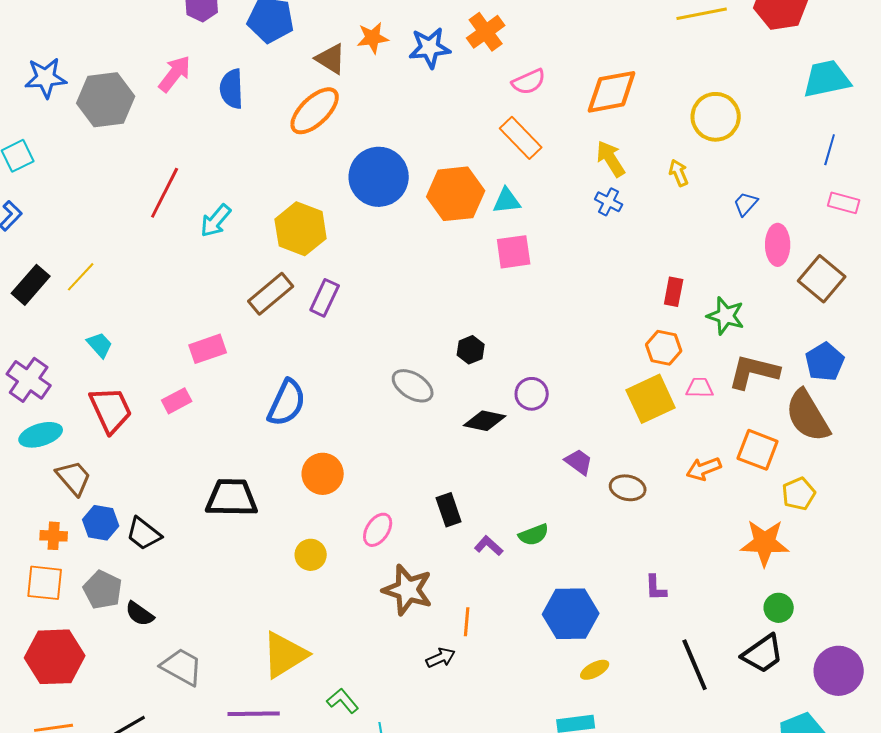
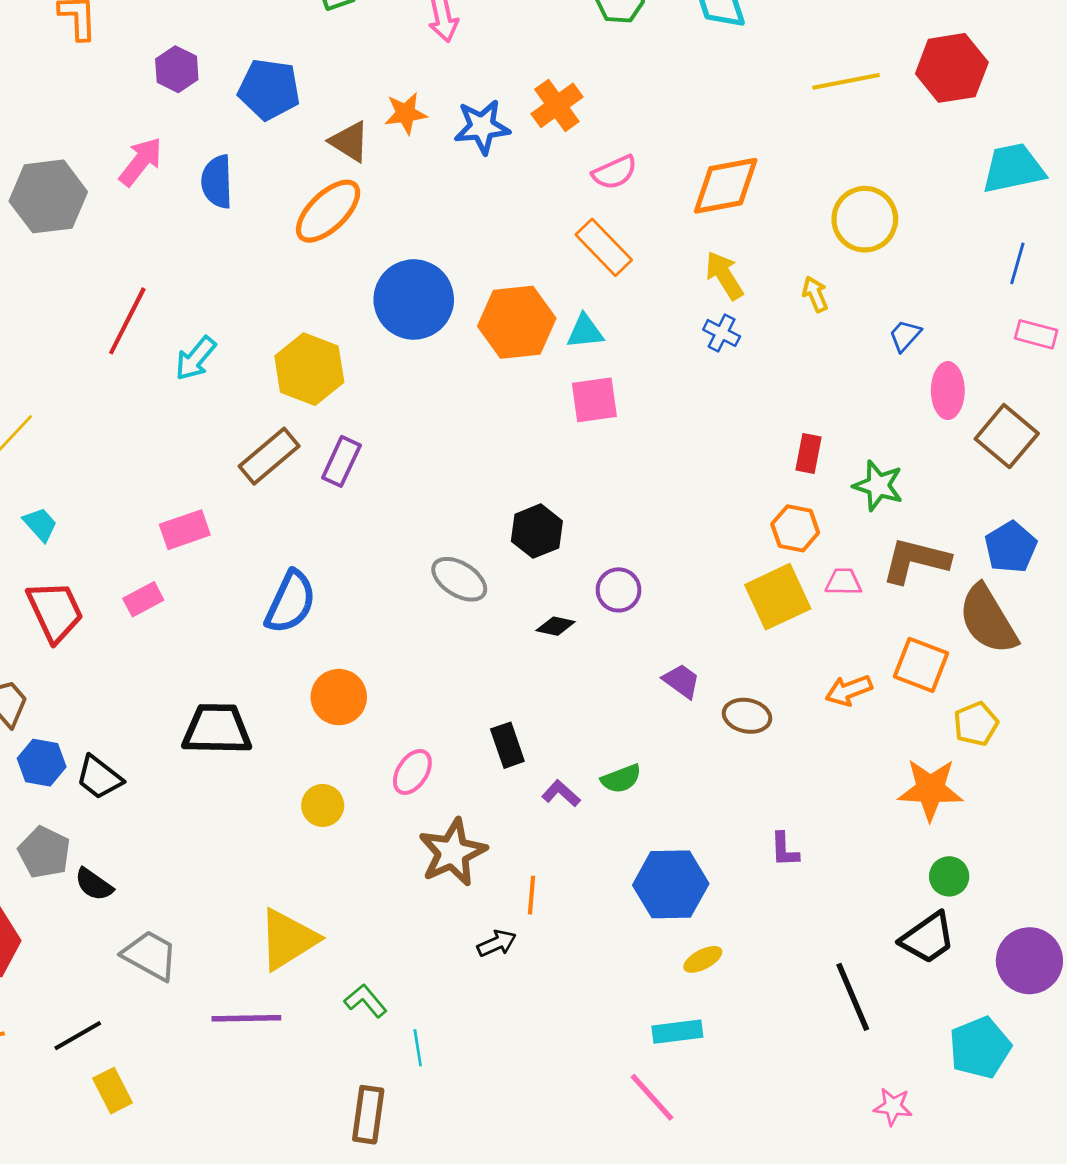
black hexagon: (471, 350) -> (537, 531), size x1.4
black diamond: (485, 421) -> (556, 626), size x0.7
brown star: (408, 590) -> (453, 852), turned 30
black line: (695, 665) -> (853, 997), moved

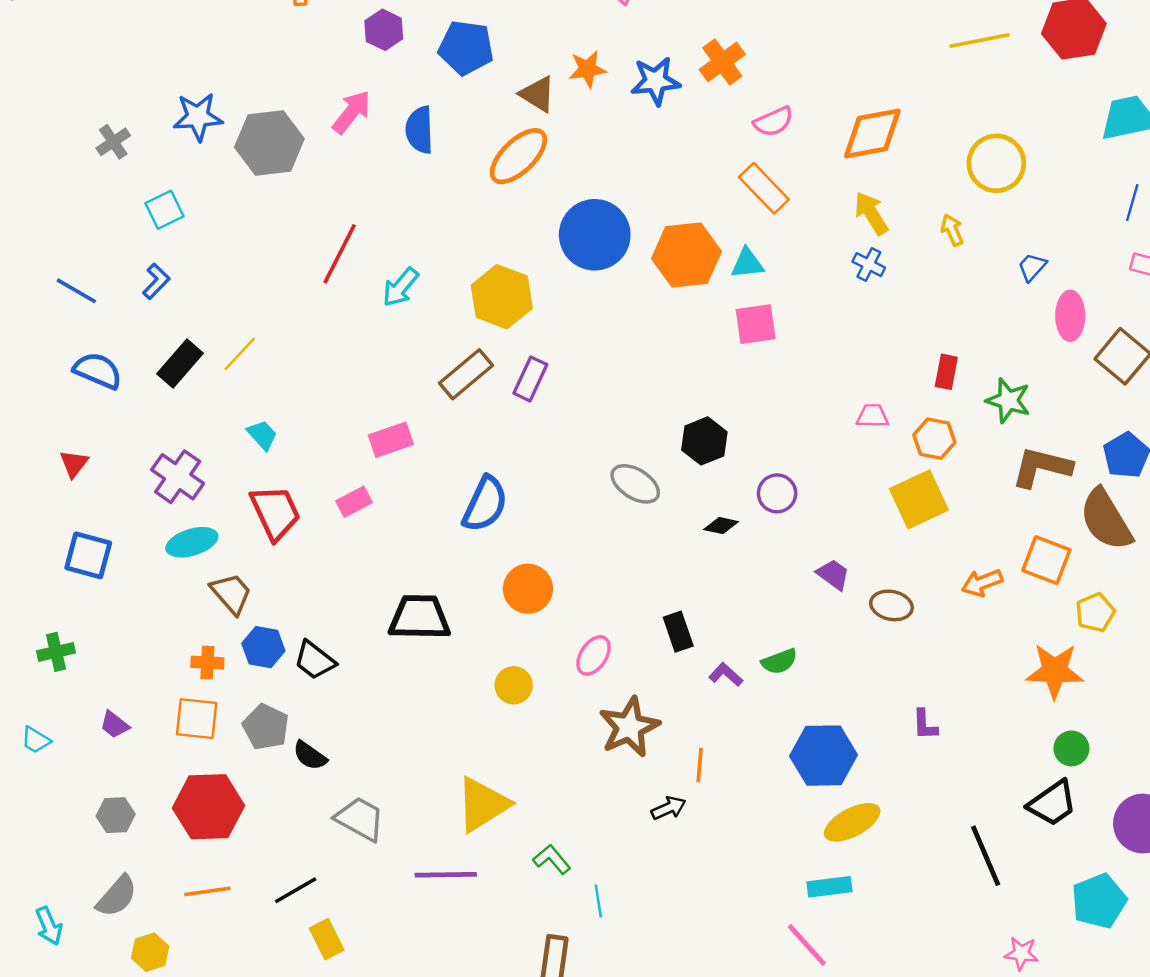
pink trapezoid: (843, 582) -> (872, 416), moved
yellow ellipse: (703, 959) -> (852, 822), size x1.6

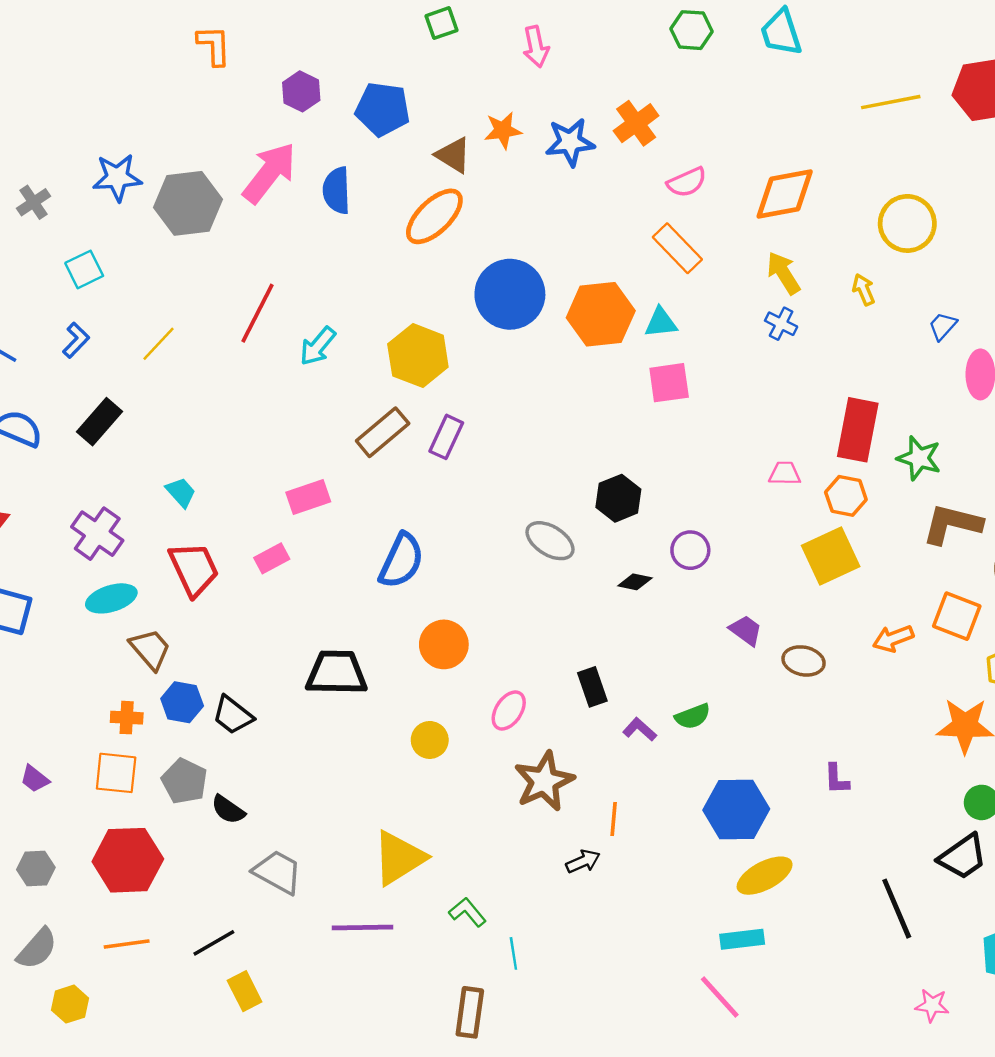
pink arrow: (352, 112) -> (269, 173), size x1.4
yellow line: (240, 354) -> (158, 344), moved
red rectangle: (946, 372) -> (858, 430), size x1.8

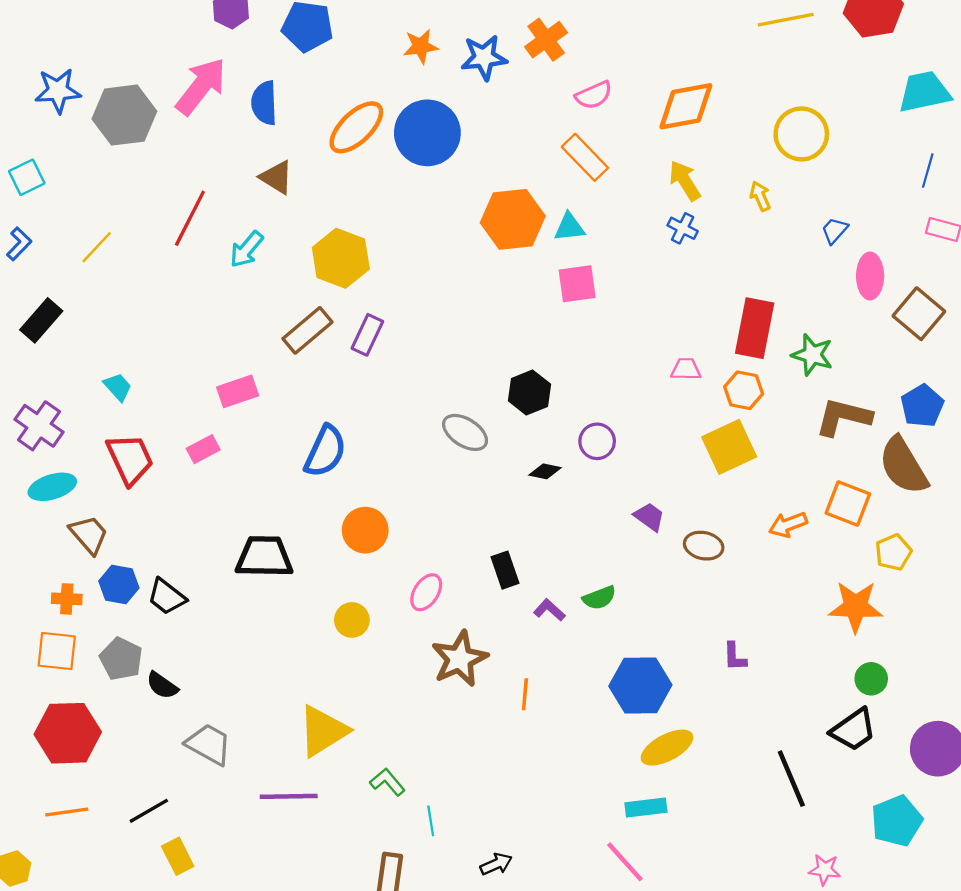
brown triangle: (453, 155) -> (276, 177), moved
blue circle: (510, 294) -> (427, 133), moved
black arrow: (583, 861) -> (496, 864), moved

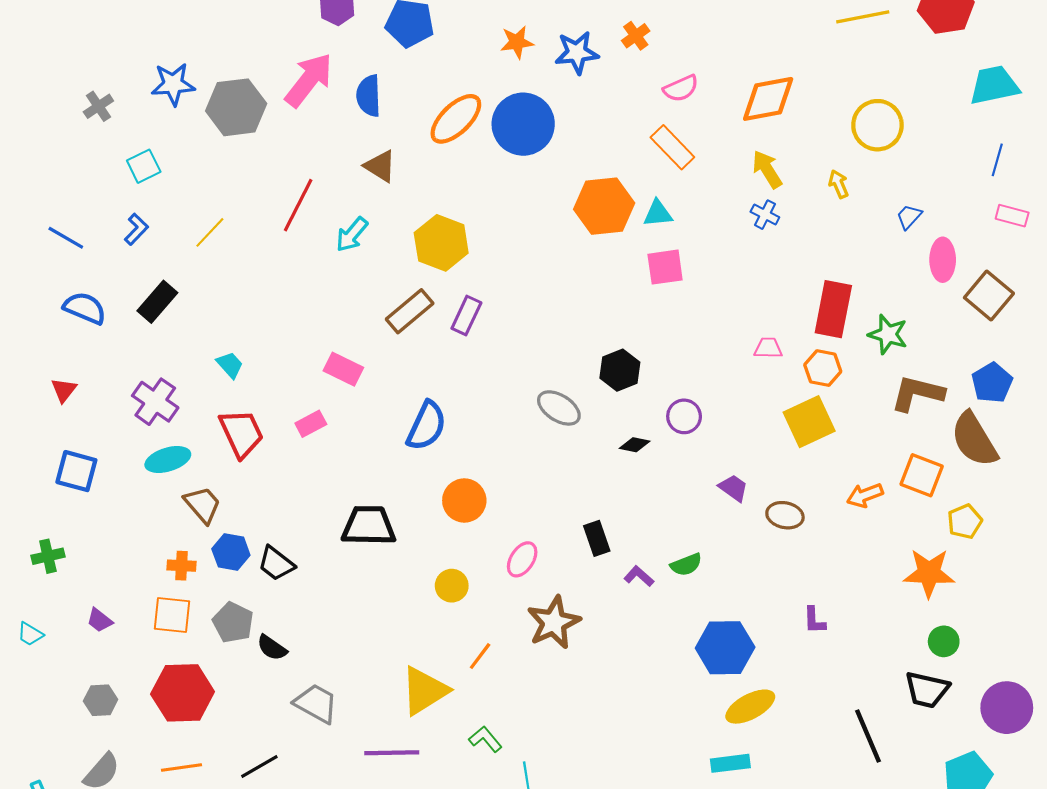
orange cross: (546, 40) -> (636, 36), size x0.7
pink rectangle: (238, 391) -> (343, 369), turned 45
orange line: (525, 694) -> (480, 656), moved, turned 32
black trapezoid: (853, 730) -> (927, 690), turned 48

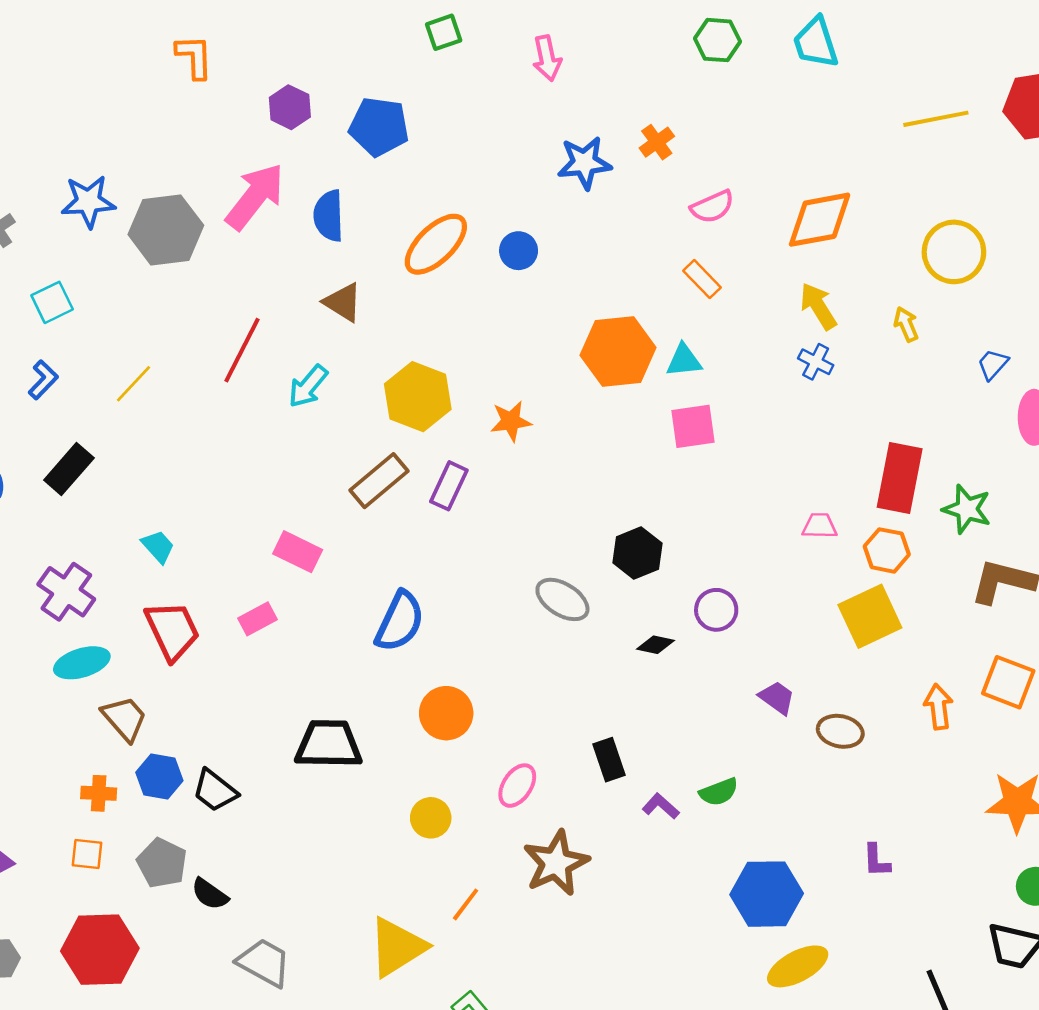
orange star: (517, 42) -> (511, 421), moved
blue circle: (523, 124) -> (519, 251), size x0.5
orange rectangle: (672, 147) -> (702, 279), size x0.7
orange arrow: (865, 495) -> (938, 707), turned 104
orange square: (172, 615) -> (87, 854), size x0.7

